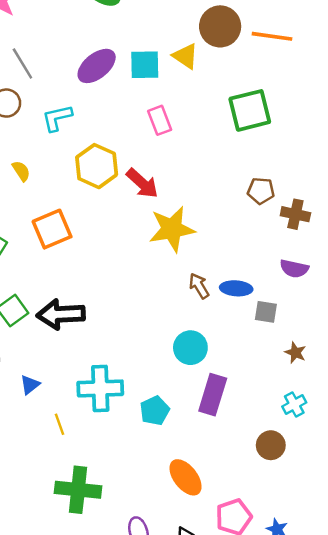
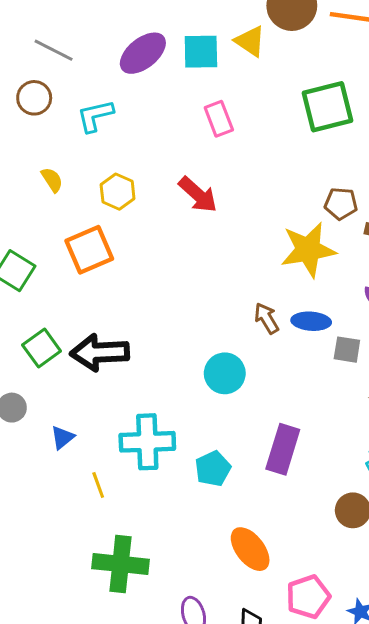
gray line: (22, 63) -> (54, 50), turned -32
yellow hexagon: (97, 166) -> (118, 192), moved, size x0.7
yellow star: (172, 229) -> (308, 250), moved
cyan circle: (190, 348) -> (225, 373), moved

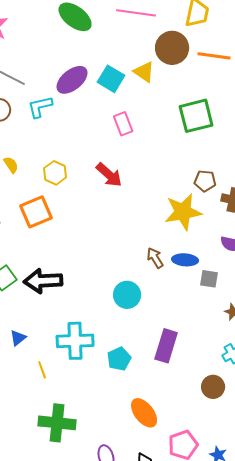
cyan square: (201, 52) -> (111, 79), turned 32
cyan L-shape: (95, 116) -> (40, 107), moved

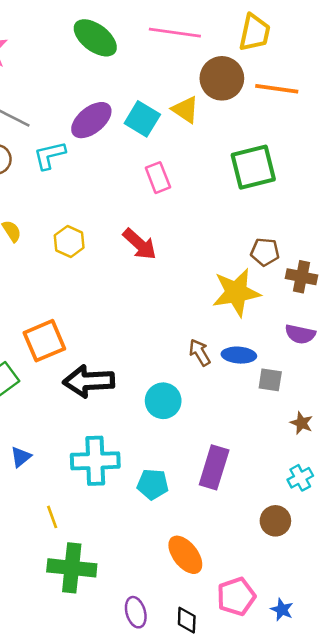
orange square: (36, 212) -> (44, 341), moved
black arrow: (43, 281) -> (89, 381), moved
cyan pentagon: (119, 359) -> (153, 484), turned 30
yellow line: (42, 370) -> (52, 517), moved

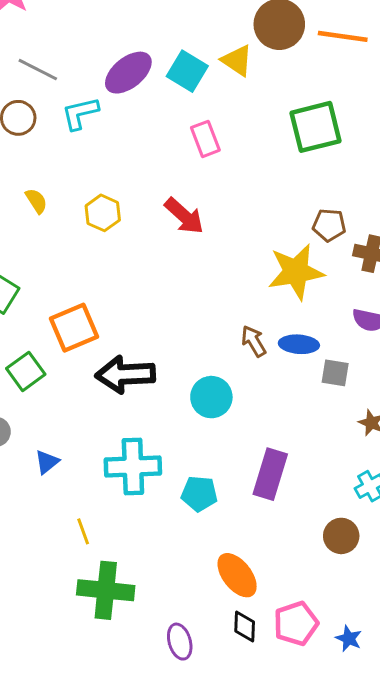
black diamond: (187, 620) -> (245, 626), moved

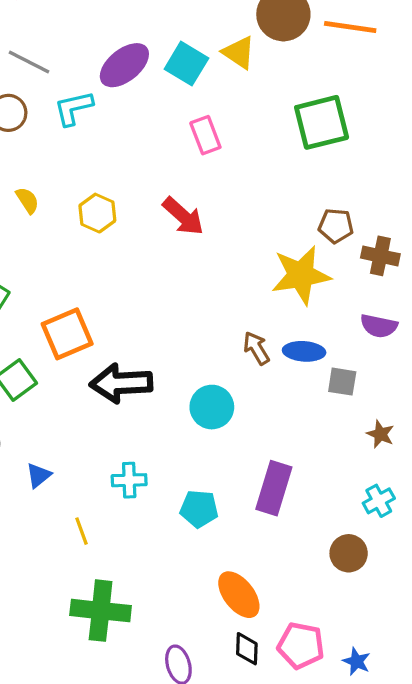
cyan cross: (133, 467) -> (129, 480), size x0.6
yellow line: (83, 531) -> (81, 531), moved
pink pentagon: (296, 623) -> (301, 646), turned 30

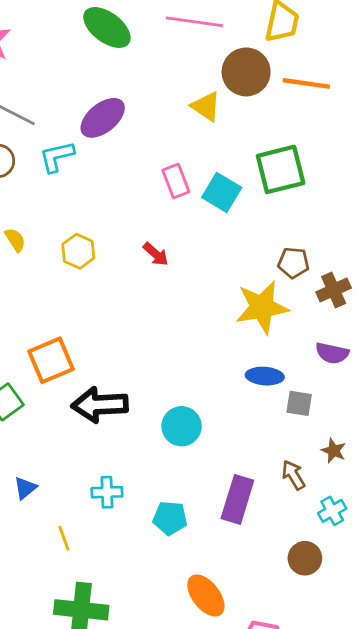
cyan square: (186, 64) -> (222, 192), moved
red arrow: (183, 216) -> (156, 254), size x0.7
brown cross: (380, 256) -> (334, 290), turned -36
brown arrow: (256, 348) -> (293, 475), moved

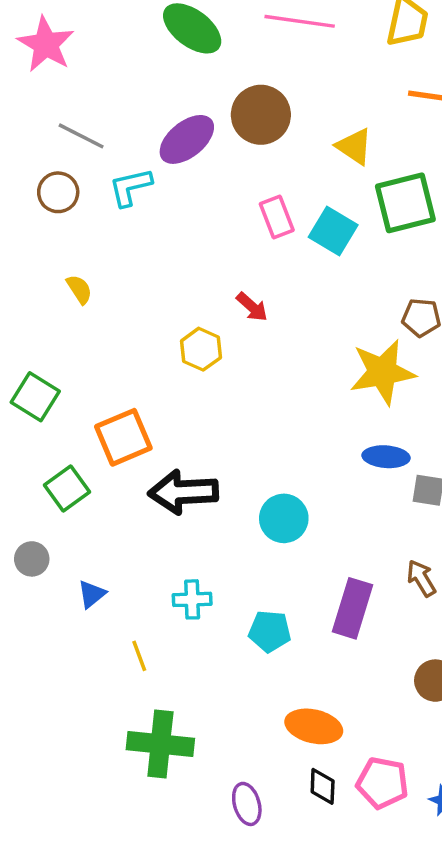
brown circle: (246, 72) -> (261, 115), moved
yellow triangle: (206, 106) -> (354, 146), moved
yellow hexagon: (78, 251) -> (201, 349), moved
orange ellipse: (206, 595) -> (314, 726), turned -39

